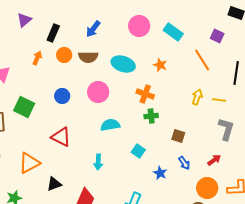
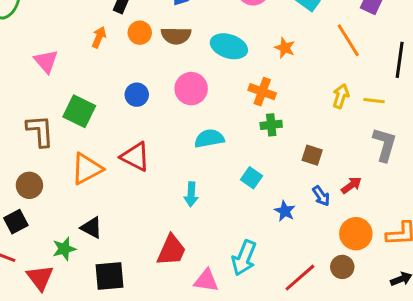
red arrow: (214, 160) -> (351, 185), moved
orange triangle: (29, 163) -> (87, 169), moved
black triangle: (54, 184) -> (91, 228), moved, turned 49

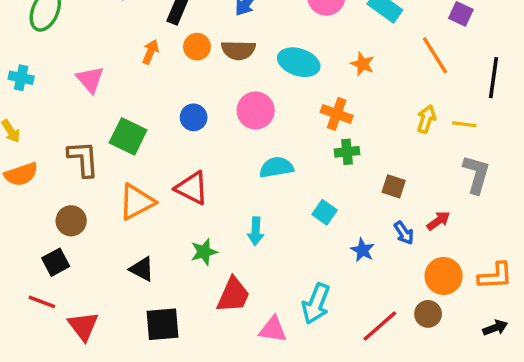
green star: (64, 249) -> (204, 252), moved

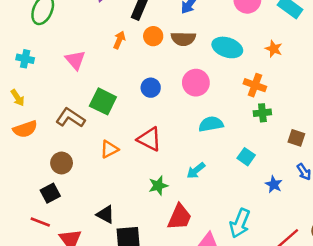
brown L-shape: (83, 159) -> (70, 118), turned -52
orange triangle: (137, 202) -> (109, 149), size x0.7
cyan arrow: (256, 231) -> (196, 171), turned 48
black triangle: (142, 269) -> (105, 214), moved

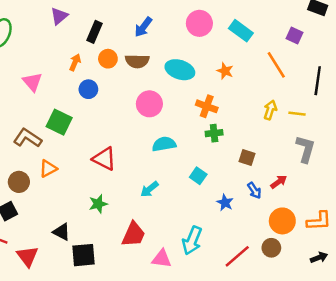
blue circle: (151, 88) -> (88, 89), moved
orange triangle: (109, 149) -> (48, 168), moved
green star: (158, 186) -> (98, 204), moved

